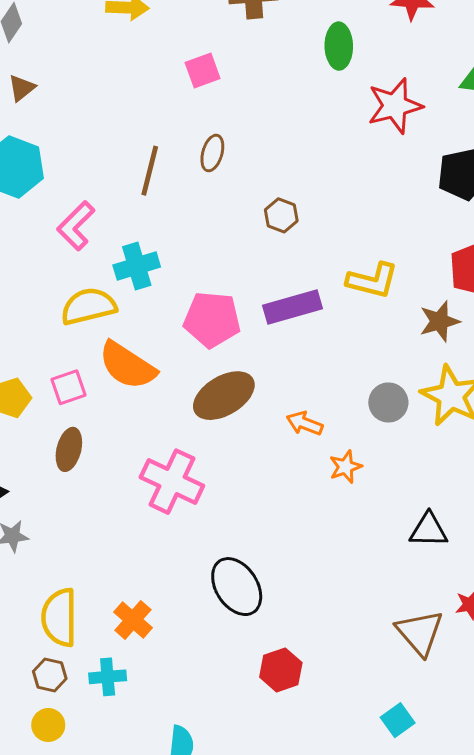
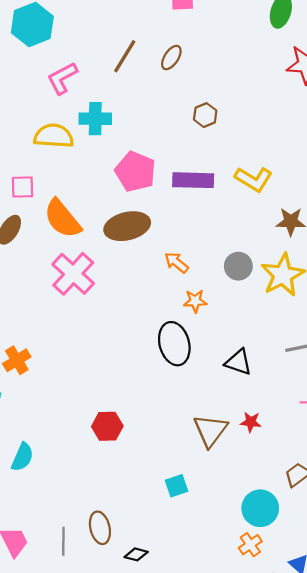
orange semicircle: (127, 366) -> (62, 219), moved
black ellipse: (237, 587) -> (174, 344), moved

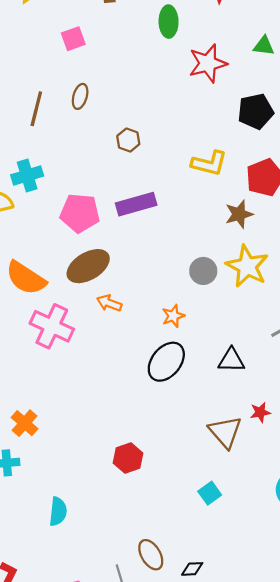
yellow L-shape: (254, 179) -> (209, 163), moved
orange arrow: (176, 262) -> (109, 303), moved
black ellipse: (174, 344) -> (166, 362), turned 72

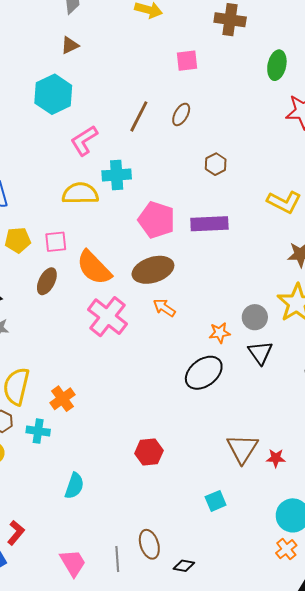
gray circle: (203, 271) -> (255, 317), moved
black triangle: (231, 360) -> (260, 353), moved, turned 40
red star: (260, 412) -> (276, 458), moved

